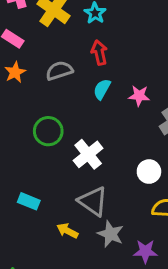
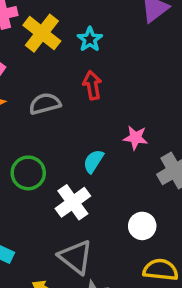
cyan semicircle: (102, 89) -> (93, 161), moved

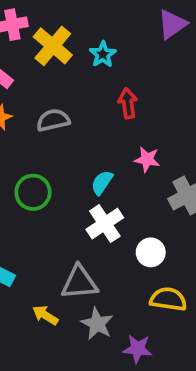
red arrow: (92, 85) -> (128, 103), moved
white cross: (73, 202) -> (105, 224), moved
gray triangle: (76, 257) -> (79, 282), turned -45

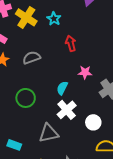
gray triangle: (79, 282) -> (49, 133), moved

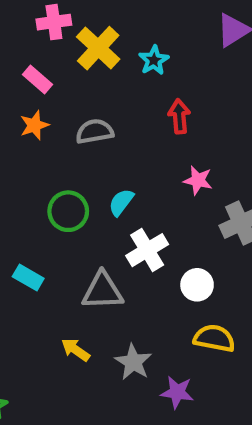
cyan semicircle: (62, 88) -> (121, 202), moved
cyan rectangle: (14, 145) -> (28, 277), moved

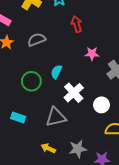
gray star: (133, 362) -> (78, 149), turned -30

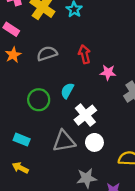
red arrow: (77, 24) -> (84, 54), moved
white circle: (101, 105) -> (94, 142), moved
yellow arrow: (48, 148) -> (20, 168), moved

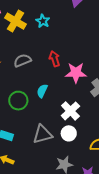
pink star: (108, 72) -> (76, 73), size x1.5
white cross: (85, 115) -> (70, 111), moved

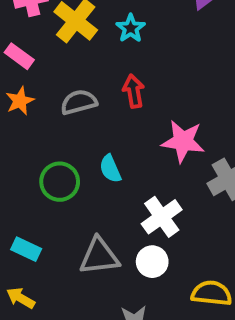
red arrow: (55, 59) -> (134, 91), moved
cyan semicircle: (42, 91) -> (110, 169), turned -56

